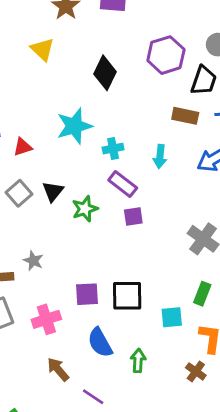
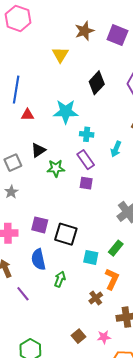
gray square: (19, 193) -> (13, 163), moved

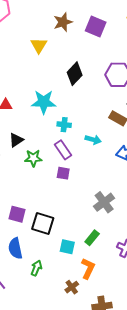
cyan arrow: (116, 149) -> (93, 140), turned -98

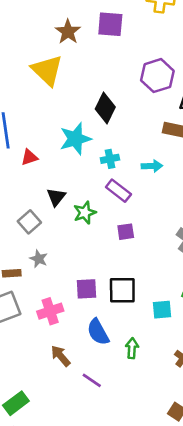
yellow triangle: (39, 45) -> (47, 70), size x1.5
black diamond: (75, 74) -> (105, 108), moved
purple square: (63, 173) -> (126, 232), moved

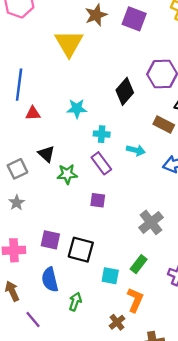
black diamond: (105, 108) -> (125, 91), moved
cyan star: (75, 139) -> (77, 109), size x0.7
black triangle: (56, 197) -> (46, 154), turned -42

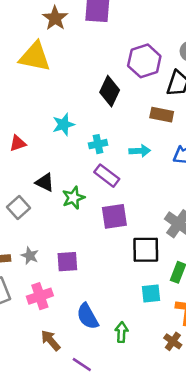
yellow triangle: (69, 43) -> (35, 57), turned -32
purple square: (98, 200) -> (114, 216), size x1.5
gray star: (17, 203) -> (30, 256), moved
purple square: (50, 240) -> (67, 262), moved
black square: (81, 250) -> (146, 250), moved

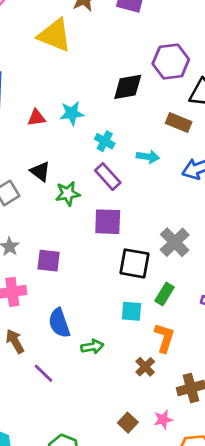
black diamond: (110, 91) -> (128, 87), turned 44
red triangle: (18, 143) -> (36, 118), moved
cyan cross: (98, 144) -> (105, 141), turned 30
green arrow: (122, 332) -> (92, 347), turned 66

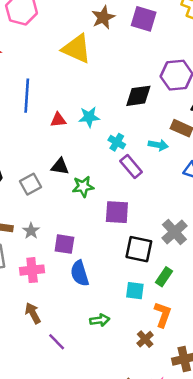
cyan arrow: (148, 157) -> (158, 145), moved
black triangle: (40, 171) -> (60, 167), turned -30
purple rectangle: (108, 177) -> (131, 166), moved
blue semicircle: (59, 323) -> (80, 273), moved

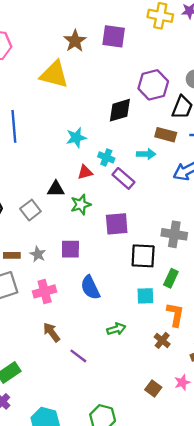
red triangle: (58, 120) -> (85, 172), moved
gray cross: (174, 232) -> (174, 234), turned -30
purple square: (64, 244) -> (70, 249), moved

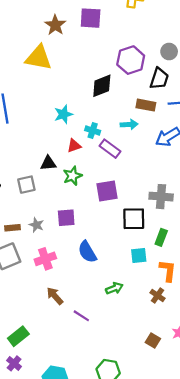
gray square: (30, 210) -> (26, 185), turned 30

